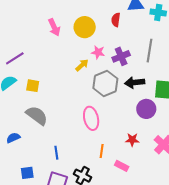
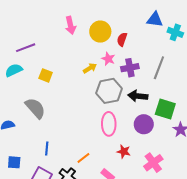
red semicircle: (116, 20) -> (122, 39), moved
yellow square: (33, 86) -> (46, 75), moved
pink ellipse: (91, 118) -> (109, 124), moved
orange line: (102, 151) -> (83, 158), moved, turned 32

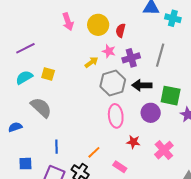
cyan semicircle: (14, 70) -> (24, 77), moved

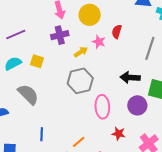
red semicircle: (121, 30) -> (117, 32), moved
purple cross: (131, 58) -> (60, 35), moved
gray hexagon: (113, 83) -> (80, 81), moved

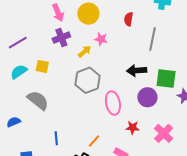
red semicircle: (117, 32) -> (129, 19), moved

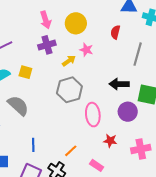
pink cross: (164, 133) -> (141, 149), turned 30

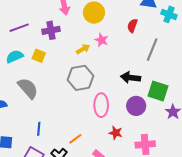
purple cross: (47, 45) -> (51, 30), moved

